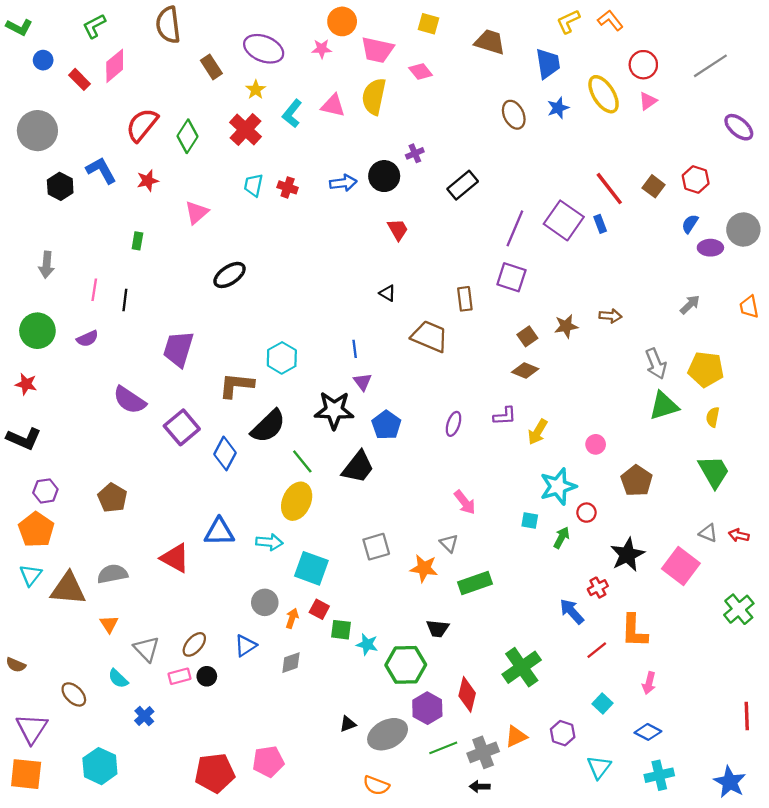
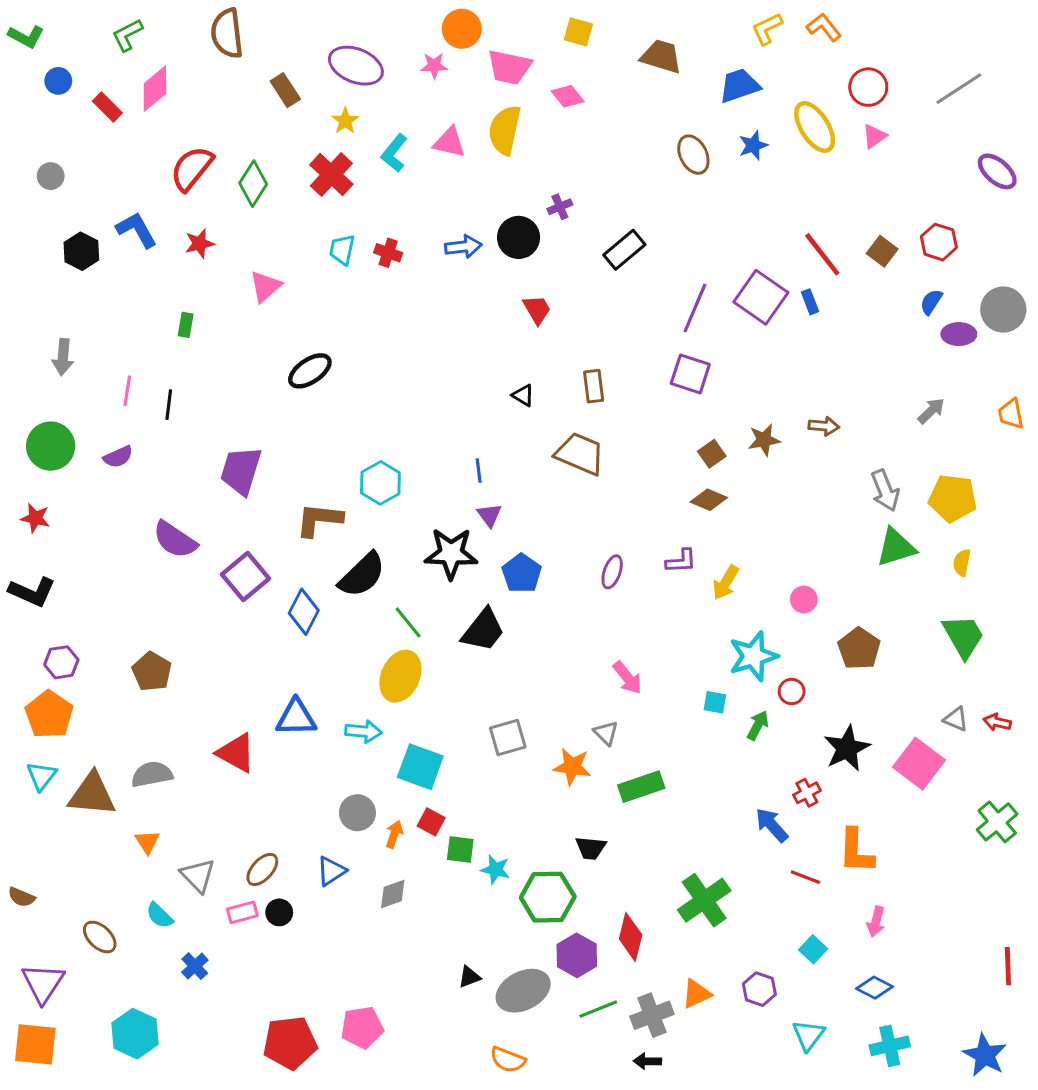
blue trapezoid: (548, 64) -> (739, 86), turned -100
gray circle: (37, 131) -> (51, 176), size x0.5
brown rectangle: (465, 299) -> (594, 386), moved
red line: (597, 650) -> (805, 877), turned 60

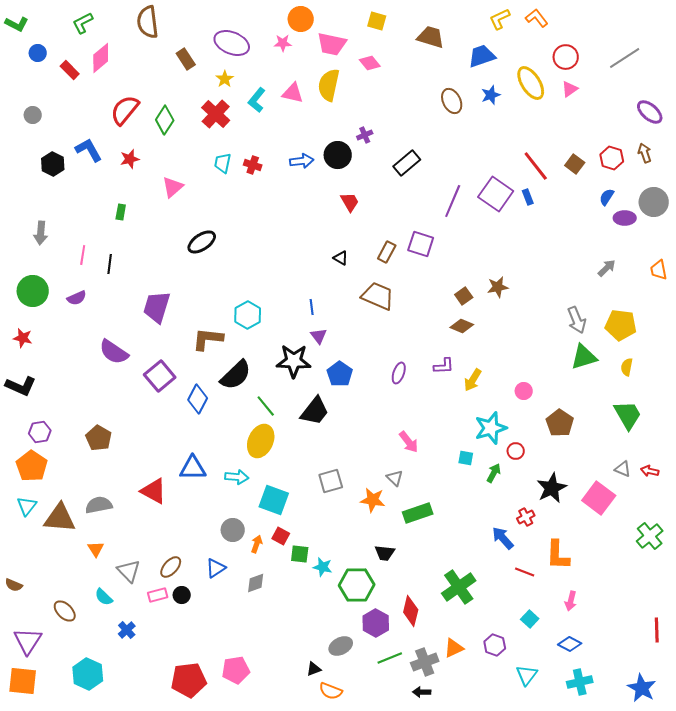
purple square: (690, 374) -> (421, 244), moved
brown rectangle: (594, 386) -> (387, 252), turned 35
brown arrow: (824, 426) -> (645, 153), moved, turned -114
black triangle: (469, 977) -> (314, 669), moved
gray ellipse: (523, 991) -> (341, 646), size x0.7

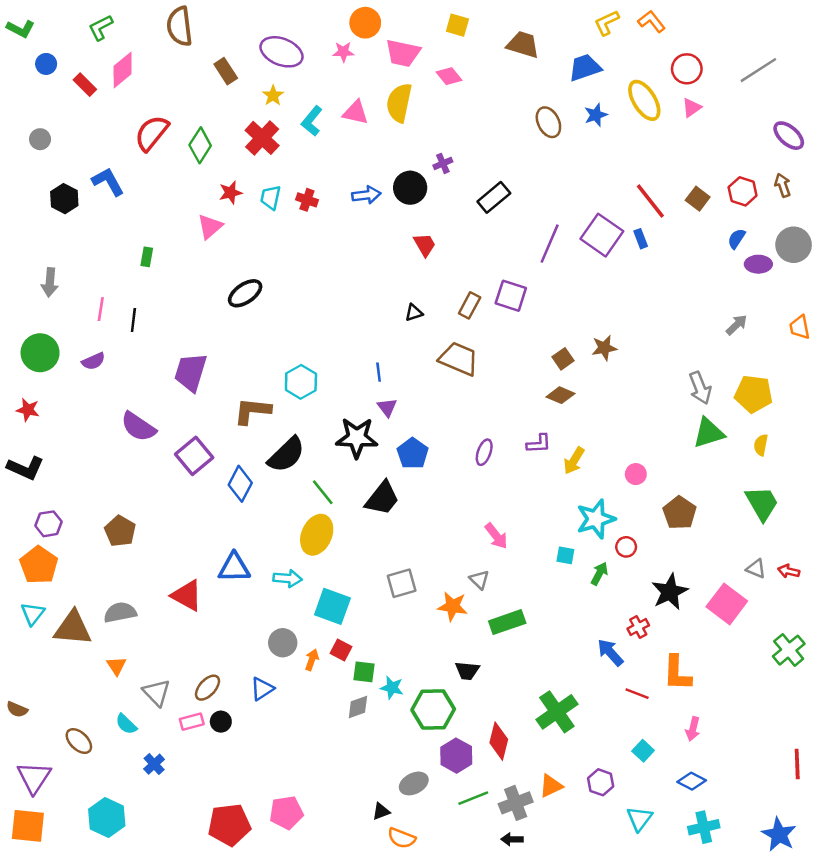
red star: (130, 159) -> (231, 193), moved
black triangle: (341, 258) -> (414, 313), turned -49
gray diamond: (256, 583) -> (358, 707), moved

